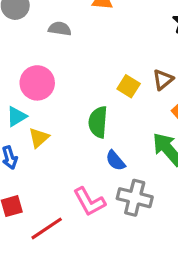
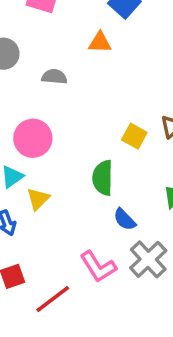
gray cross: (135, 198) -> (148, 259), turned 36

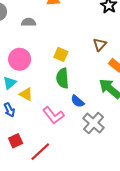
yellow square: (134, 136) -> (61, 54), moved
yellow triangle: (38, 199) -> (26, 94), turned -40
pink L-shape: (98, 267) -> (53, 115), moved

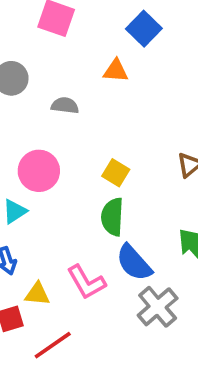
yellow triangle: (26, 94) -> (37, 294), moved, turned -32
blue semicircle: (78, 101) -> (134, 263), size x1.5

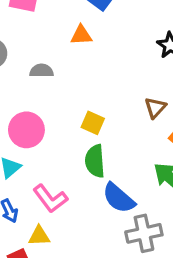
pink L-shape: (86, 282) -> (50, 199), moved
gray cross: (158, 307) -> (144, 233), turned 36

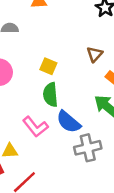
pink L-shape: (50, 199) -> (35, 127), moved

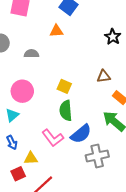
brown triangle: (95, 54) -> (104, 76), turned 40
blue semicircle: (69, 122) -> (81, 134), turned -80

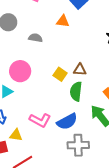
brown triangle: (104, 76) -> (80, 70), moved
green semicircle: (66, 111) -> (76, 91), moved
pink L-shape: (53, 138) -> (40, 120), turned -35

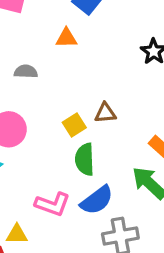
yellow square: (60, 74) -> (74, 125), turned 32
green semicircle: (76, 91) -> (85, 159), moved

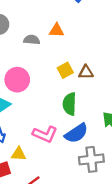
orange triangle: (66, 38) -> (56, 30), moved
yellow square: (74, 125) -> (65, 70), moved

